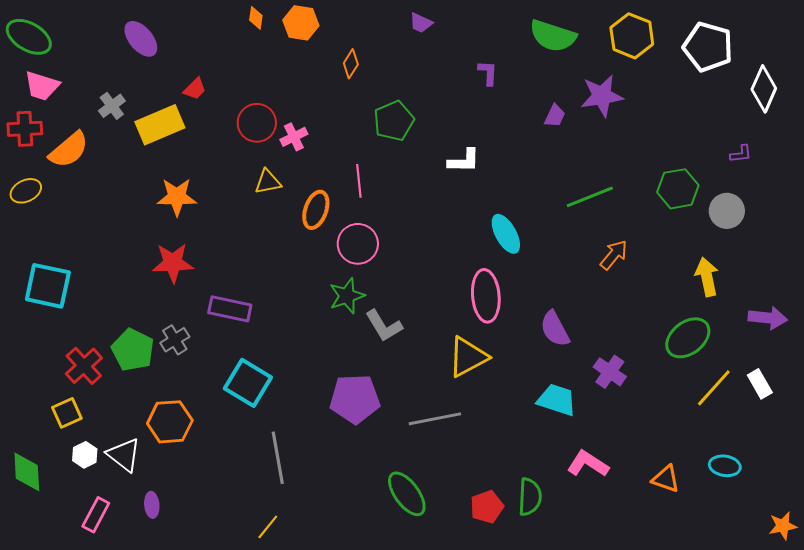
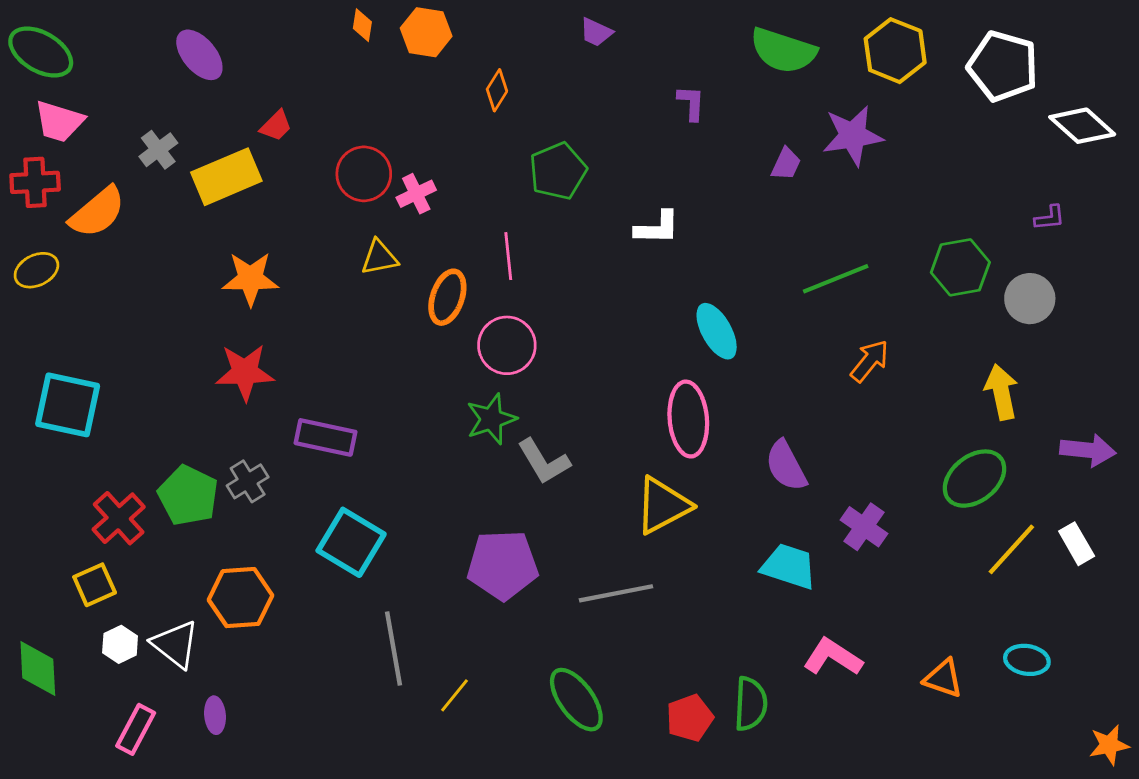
white diamond: (764, 89) -> (1082, 126), turned -72
yellow line: (268, 527) -> (454, 695), moved

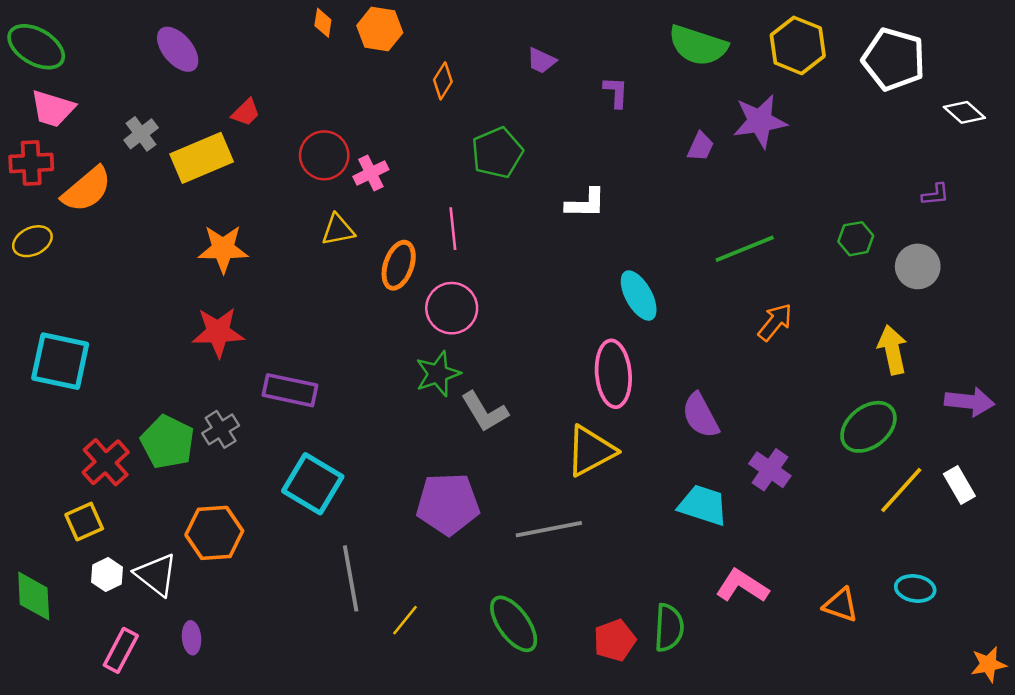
purple trapezoid: (596, 32) -> (541, 61), moved
white diamond: (1082, 126) -> (964, 112), size x0.7
green hexagon: (960, 267) -> (856, 239), size x0.7

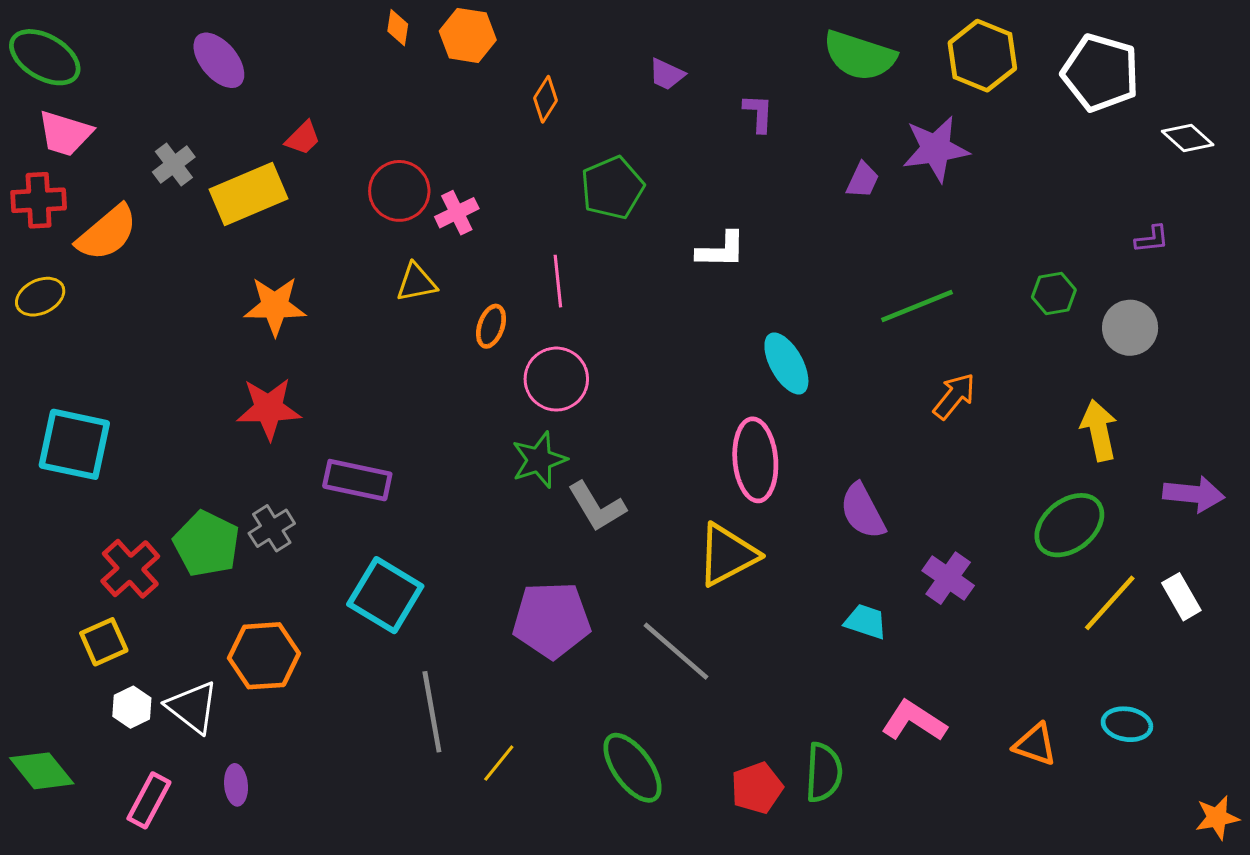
orange ellipse: (399, 265) -> (491, 326), size x0.7
cyan trapezoid: (703, 505) -> (866, 622), size x0.7
gray line: (549, 529) -> (676, 651), turned 52
green diamond: (34, 596) -> (42, 771), moved, turned -36

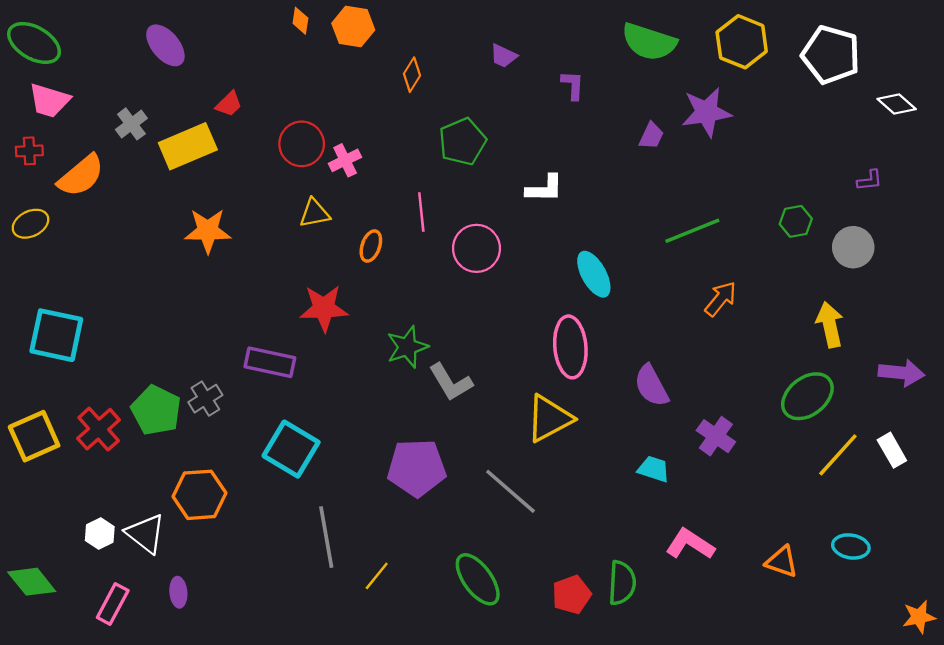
red cross: (39, 200) -> (29, 151), size x0.7
pink circle: (556, 379) -> (476, 248), moved
red star: (269, 409) -> (324, 308), moved
yellow square: (104, 642) -> (34, 436), moved, size x1.4

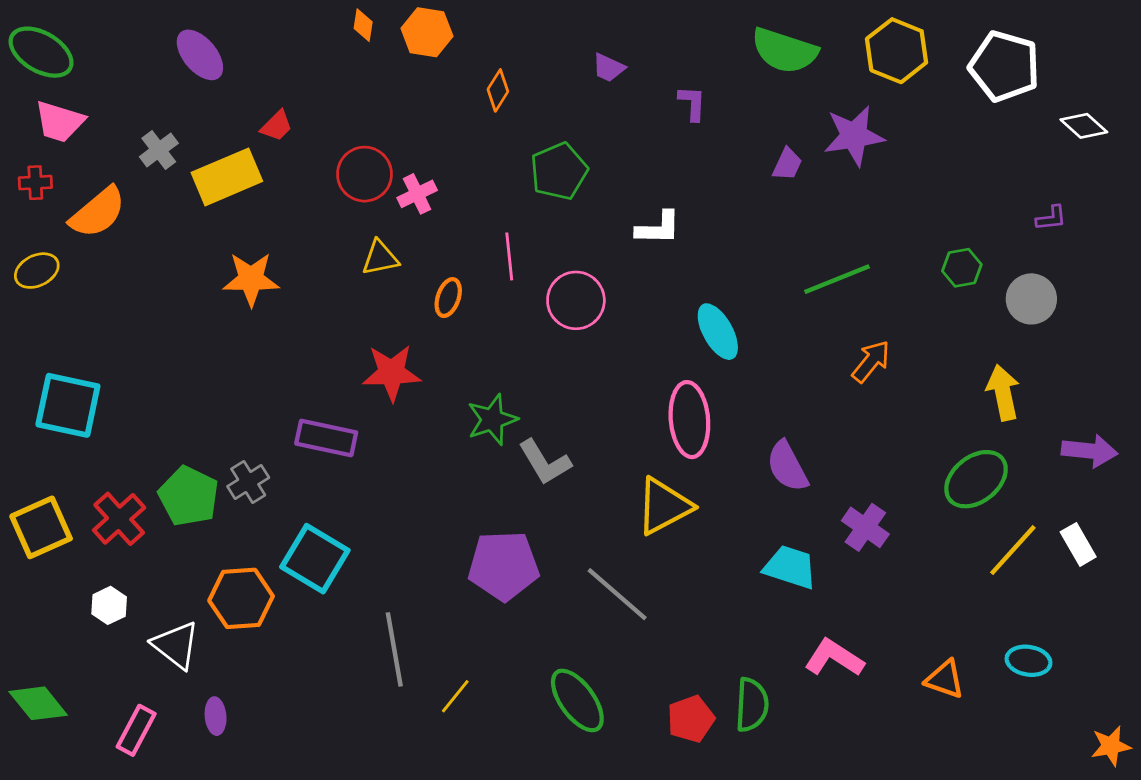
cyan square: (291, 449) -> (315, 559), moved
cyan trapezoid: (654, 469) -> (790, 567), size x1.4
white hexagon: (100, 534) -> (109, 605), moved

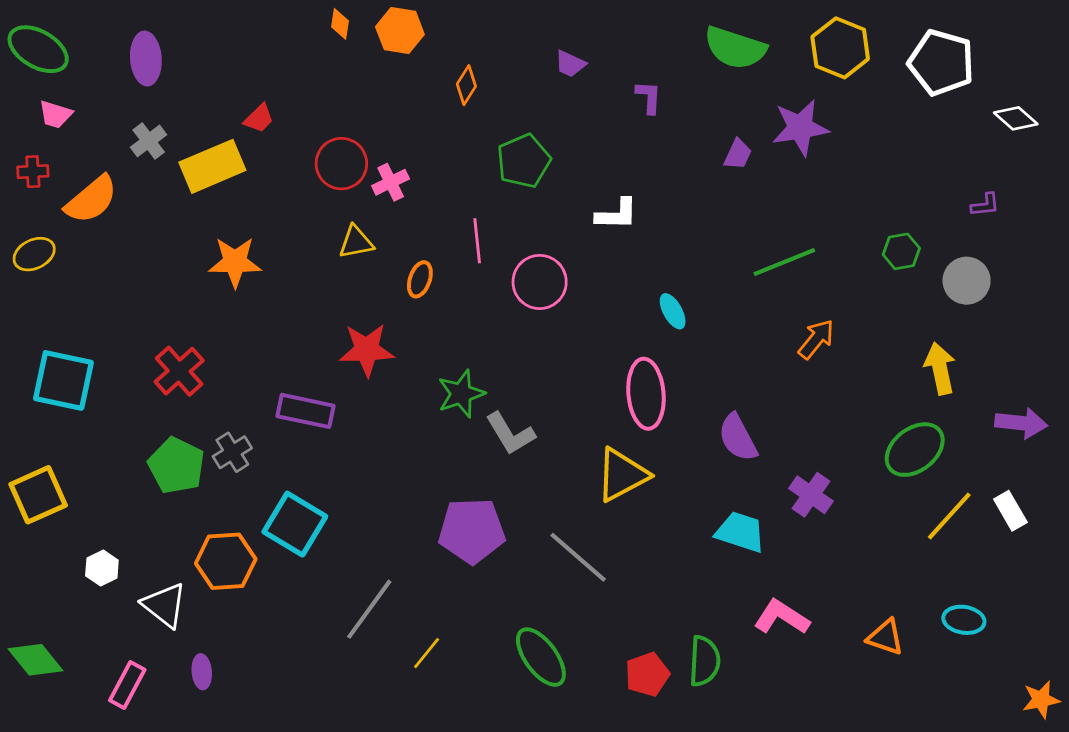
purple ellipse: (200, 55) -> (146, 59), moved, turned 36
pink trapezoid: (59, 122) -> (55, 114), size x0.7
cyan ellipse: (718, 332) -> (673, 311), size x0.7
red cross: (119, 519) -> (179, 371), moved
gray line: (394, 649) -> (369, 609), turned 46

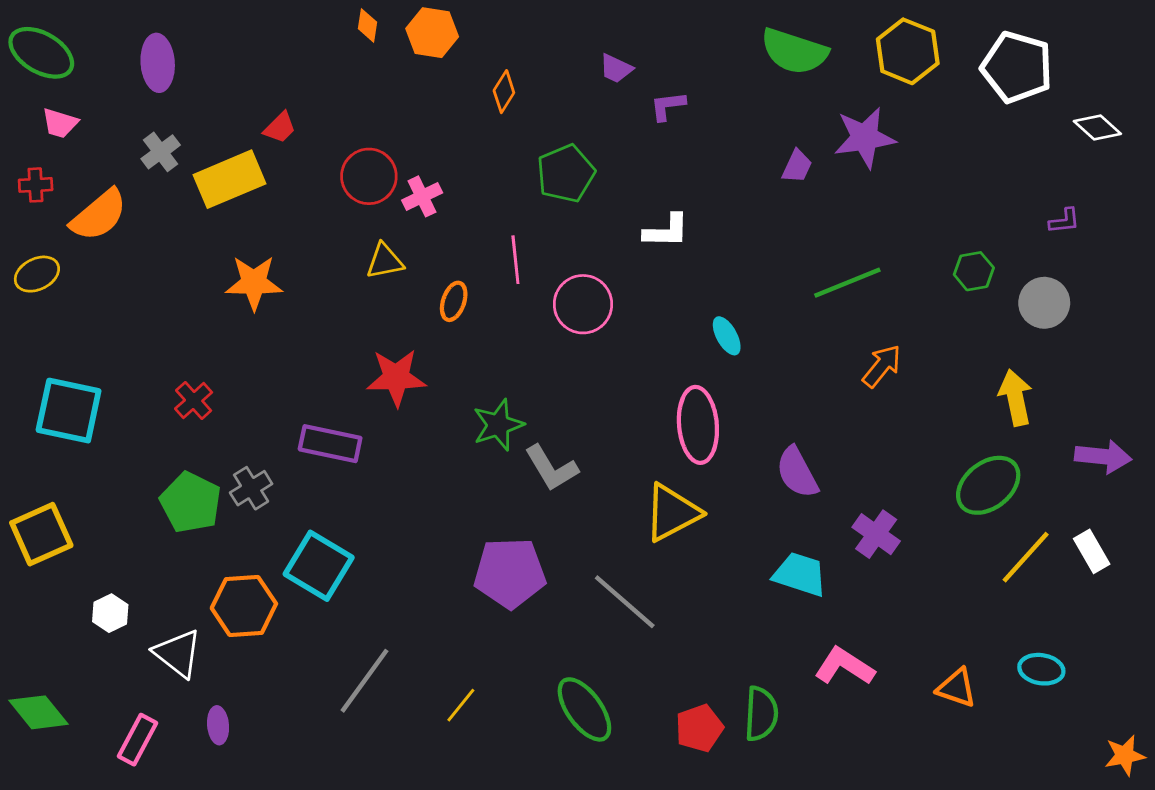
purple L-shape: (649, 97) -> (668, 106), moved, turned -100
red cross: (179, 371) -> (194, 401), size x0.7
gray line: (369, 609) -> (365, 681), moved

